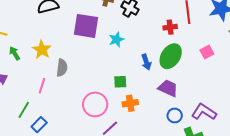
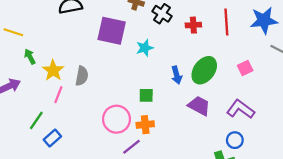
red cross: (170, 27) -> (193, 25), moved
yellow star: (42, 50) -> (53, 70), moved
orange cross: (130, 103) -> (145, 125), moved
purple L-shape: (204, 112) -> (240, 109), moved
blue circle: (175, 115) -> (235, 140), moved

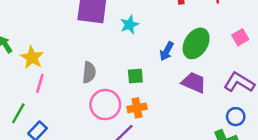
blue arrow: (177, 75) -> (167, 51), turned 48
gray semicircle: (82, 76) -> (89, 72), moved

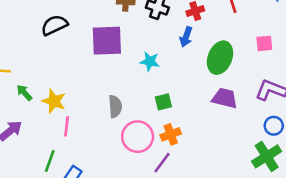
cyan star: (129, 25) -> (150, 61), moved, turned -30
pink square: (240, 37) -> (264, 43), turned 35
blue arrow: (167, 51) -> (186, 37), moved

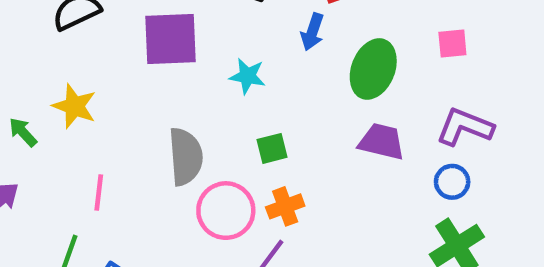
yellow star: (54, 101) -> (74, 106), moved
gray semicircle: (115, 106) -> (186, 157), size x1.4
blue circle: (274, 126) -> (452, 182), moved

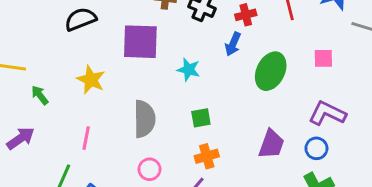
yellow star: (74, 106) -> (91, 80), moved
purple trapezoid: (382, 141) -> (271, 144), moved, turned 92
pink circle: (226, 211) -> (150, 169), moved, size x0.6

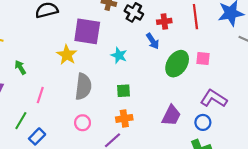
blue arrow: (233, 44) -> (153, 41), turned -63
pink square: (323, 58) -> (203, 59), moved
yellow star: (91, 80) -> (67, 55), moved
green arrow: (40, 95) -> (20, 67), moved

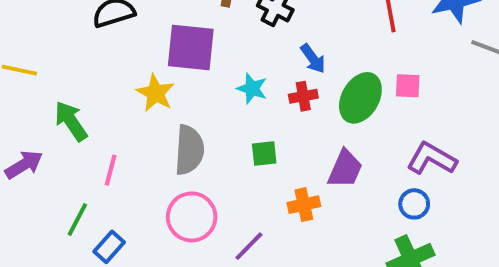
red cross: (164, 21) -> (303, 96), moved
green arrow: (20, 67) -> (71, 121), size x1.5
purple trapezoid: (171, 116) -> (345, 169), moved
orange cross: (124, 118) -> (304, 205), moved
pink circle: (83, 123) -> (192, 217), size x1.6

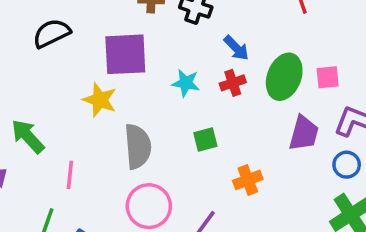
pink square: (408, 86) -> (328, 77), moved
purple trapezoid: (345, 169) -> (304, 133), moved

